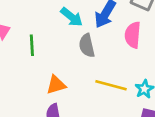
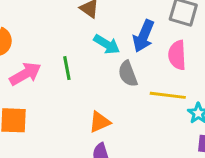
green line: (32, 45) -> (67, 68), moved
yellow line: (111, 85) -> (168, 95), moved

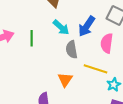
orange triangle: (100, 122) -> (65, 80), moved, turned -42

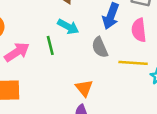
cyan arrow: (61, 27) -> (68, 27), moved
orange triangle: (65, 80) -> (84, 88), moved

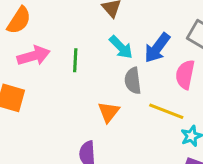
cyan arrow: (68, 27) -> (121, 47), moved
orange triangle: (84, 88) -> (109, 112), moved

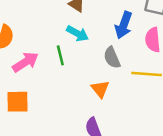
cyan arrow: (121, 47) -> (77, 33), moved

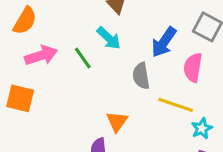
green line: (60, 55) -> (83, 58), turned -36
orange triangle: (100, 89) -> (117, 122), moved

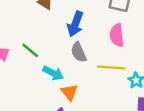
cyan arrow: (109, 38) -> (53, 73), moved
blue arrow: (164, 42) -> (75, 24), moved

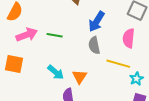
green line: (30, 50) -> (55, 35), turned -42
cyan arrow: (53, 73) -> (56, 72), moved

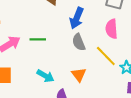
yellow line: (118, 64) -> (106, 56), turned 40
orange triangle: (79, 77) -> (79, 75), moved

